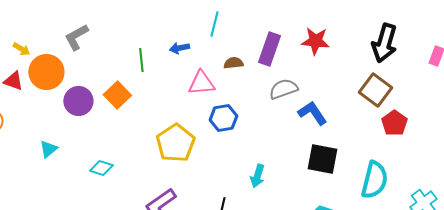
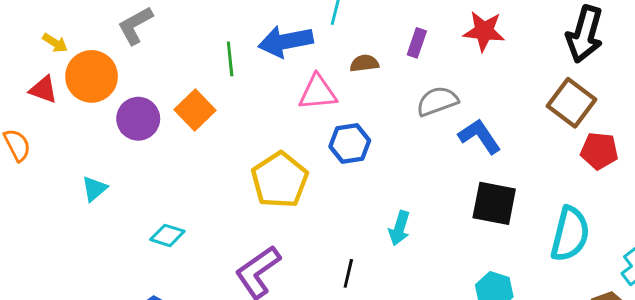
blue arrow: (179, 48) -> (286, 41), size x1.8
purple rectangle: (269, 49) -> (417, 43), size x0.6
red pentagon: (394, 123) -> (599, 151), turned -30
cyan diamond: (101, 168) -> (167, 235), moved

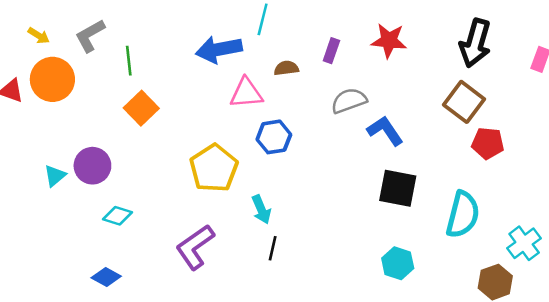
yellow arrow: (55, 43) -> (39, 36), moved
green line: (230, 59) -> (129, 61), moved
purple circle: (138, 119) -> (92, 166), moved
cyan arrow: (399, 228) -> (261, 209), moved, turned -40

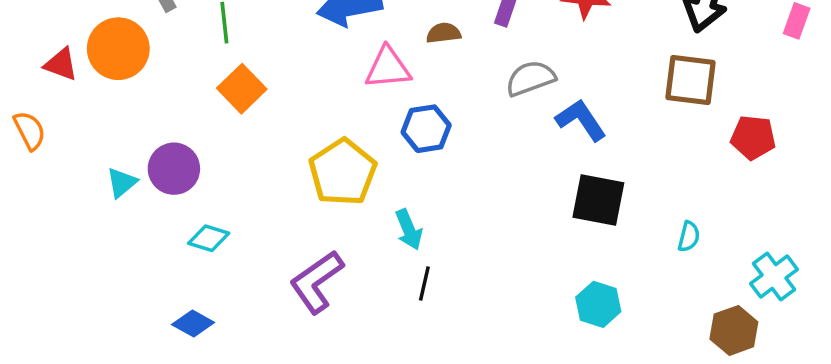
brown square: (464, 102) -> (691, 80), turned -30
red pentagon: (488, 143) -> (753, 137), moved
cyan semicircle: (463, 214) -> (689, 237), size x0.5

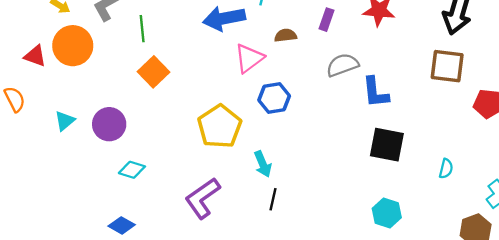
pink triangle: (388, 68) -> (249, 58), turned -32
blue L-shape: (581, 120) -> (375, 92), turned -152
cyan triangle: (122, 183) -> (65, 121), moved

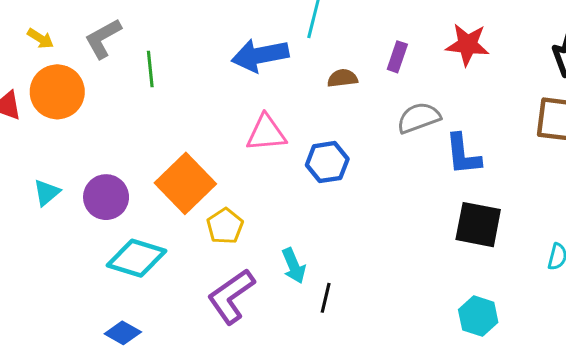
pink triangle: (249, 58) -> (266, 133), moved, turned 32
orange square: (154, 72) -> (185, 183), moved, size x1.4
yellow pentagon: (220, 126) -> (225, 226), moved, size x0.6
cyan arrow: (263, 164) -> (294, 266), moved
cyan diamond: (132, 170) -> (137, 258), size x1.6

